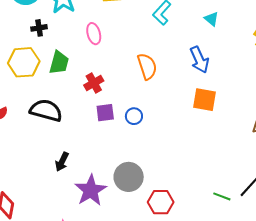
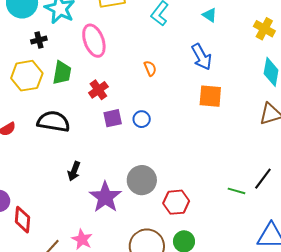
pink ellipse: (94, 34) -> (94, 41), size x1.5
orange semicircle: (147, 66) -> (150, 68), size x0.6

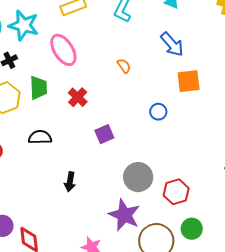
purple square: (113, 118) -> (104, 134), moved
blue circle: (142, 119) -> (158, 112), moved
black semicircle: (53, 121) -> (40, 137), size x0.7
purple star: (105, 197) -> (124, 215), moved

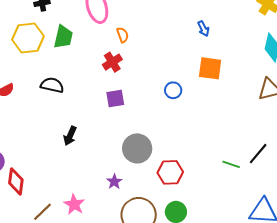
blue arrow: (172, 44) -> (203, 29), size x0.6
orange semicircle: (124, 66) -> (123, 35), moved
red cross: (78, 97) -> (112, 62), moved
purple star: (124, 215) -> (114, 182), size x0.5

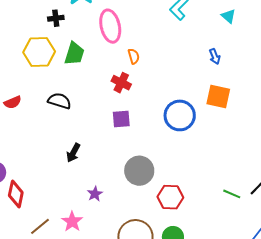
red cross: (112, 62) -> (121, 83), turned -36
blue circle: (173, 90) -> (180, 115), size x1.8
purple star: (114, 182) -> (95, 194), moved

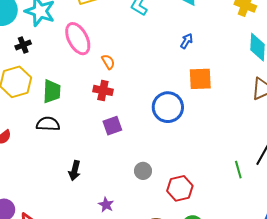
green trapezoid: (74, 54) -> (52, 91), moved
blue arrow: (215, 56) -> (187, 41), turned -112
gray circle: (139, 171) -> (143, 171), size x0.6
green line: (232, 194) -> (238, 170), turned 66

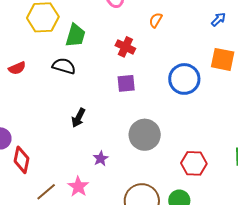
orange semicircle: (108, 62) -> (156, 20), moved, turned -133
gray circle: (143, 171) -> (145, 135), size x1.8
red hexagon: (180, 188) -> (194, 163), moved

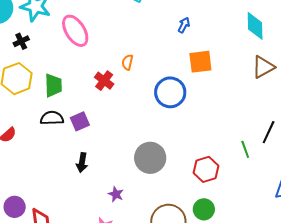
orange semicircle: (156, 20) -> (127, 62), moved
red cross: (125, 47) -> (104, 81), turned 30
purple square: (126, 83) -> (80, 121), moved

